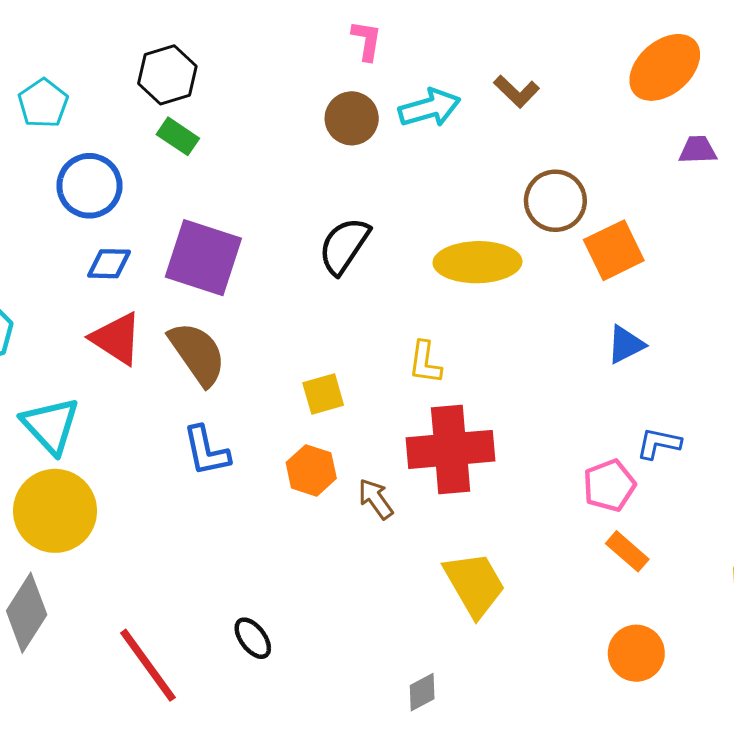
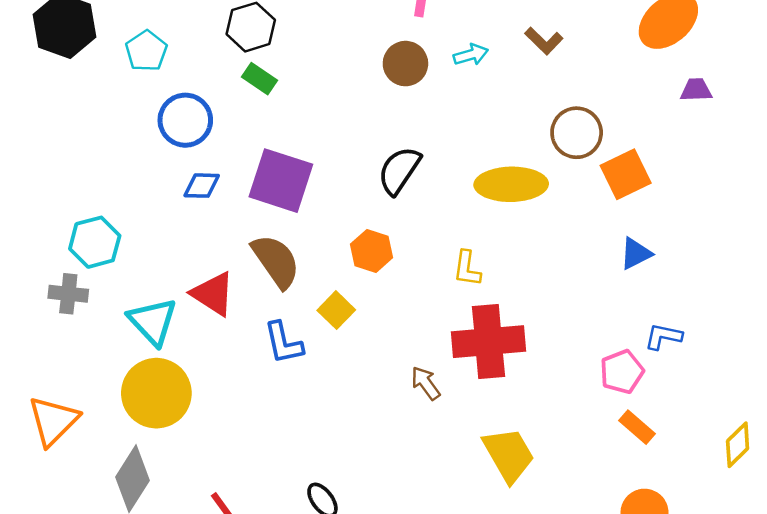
cyan arrow: (430, 108) -> (471, 55), size x0.7
red triangle: (116, 339) -> (213, 294), moved
yellow square: (323, 394) -> (336, 310), moved, turned -30
orange hexagon: (311, 470) -> (371, 251), moved

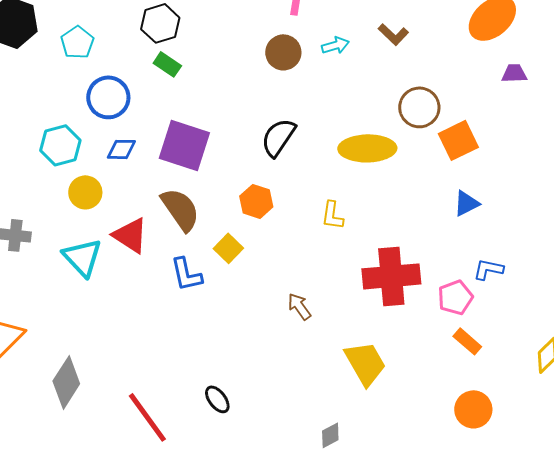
cyan hexagon: (95, 242) -> (60, 145), moved
red cross: (489, 342) -> (391, 276), moved
yellow circle: (156, 393) -> (85, 192), moved, size x0.6

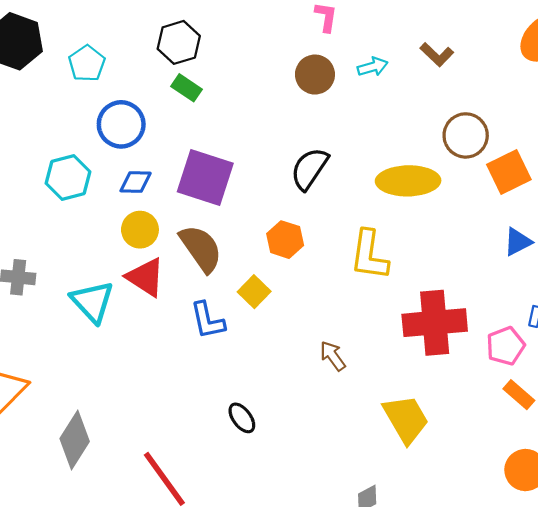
yellow circle: (85, 192) -> (140, 230), moved
yellow L-shape: (332, 215) -> (369, 255), size x1.6
black ellipse: (217, 399) -> (242, 418), moved

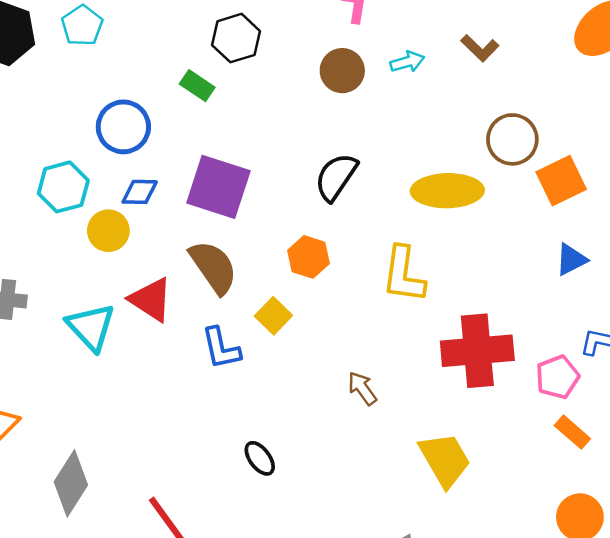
black hexagon: (179, 42) -> (236, 38), moved
cyan pentagon: (87, 63) -> (82, 26), moved
yellow circle: (140, 230) -> (108, 231), moved

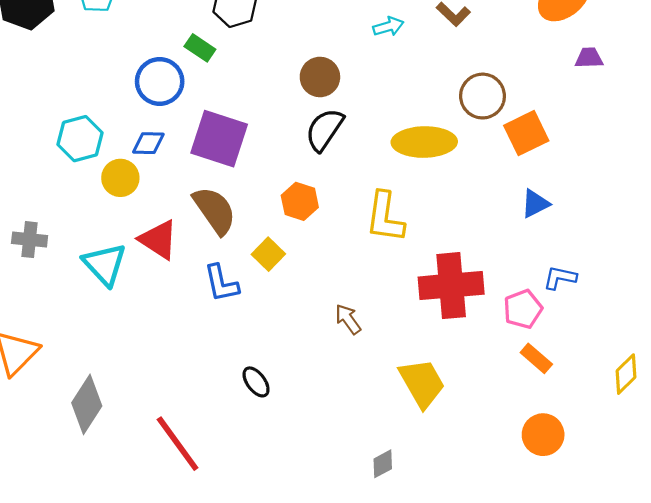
brown circle: (342, 71) -> (320, 77), moved
blue circle: (123, 127) -> (160, 81), moved

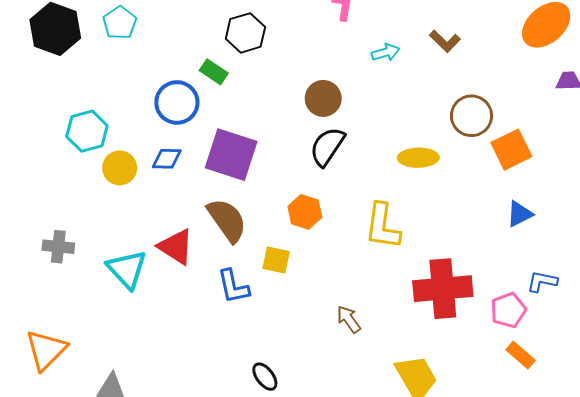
cyan hexagon: (80, 139) -> (87, 131), moved
yellow ellipse: (424, 142) -> (418, 158), size x0.7
yellow circle: (120, 178) -> (120, 168), moved
yellow square: (268, 254) -> (276, 260), turned -32

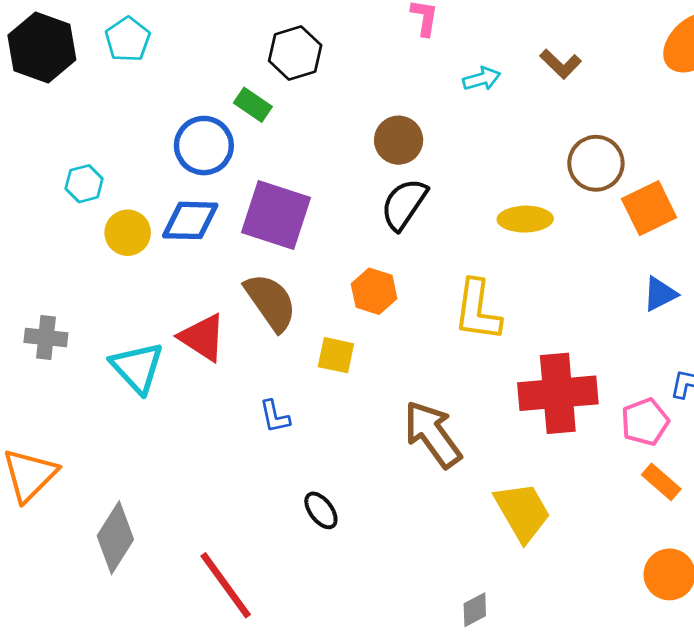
cyan hexagon: (87, 131) -> (84, 184), size x0.7
blue diamond: (167, 159) -> (190, 220), size x1.4
blue L-shape: (233, 287) -> (275, 416), moved, size x0.7
brown arrow: (349, 319) -> (433, 434), size x1.8

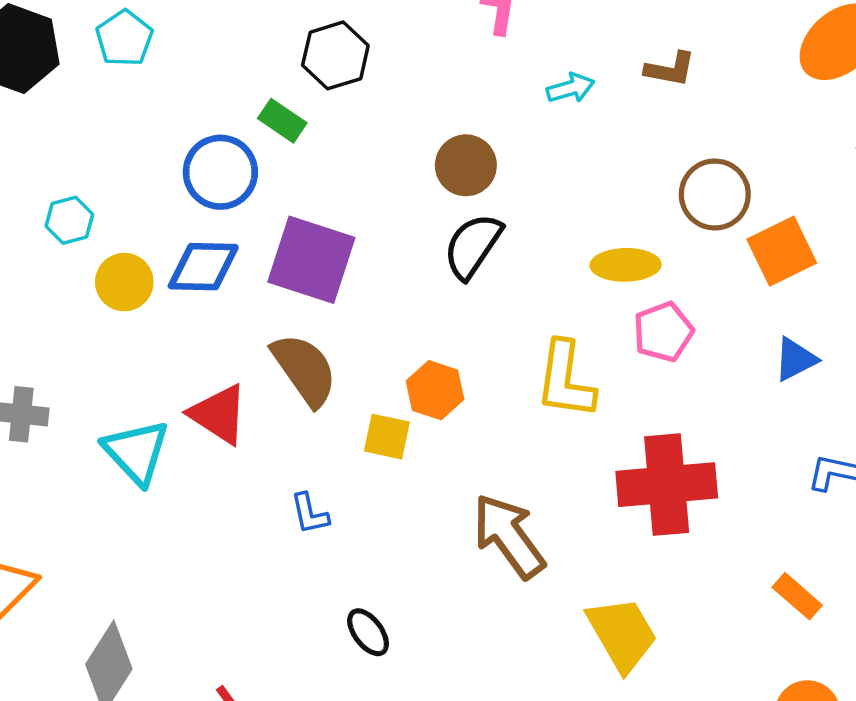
brown L-shape: (561, 64) -> (670, 69), turned -33
orange hexagon: (374, 291) -> (435, 390), moved
pink pentagon: (645, 422) -> (663, 332), moved

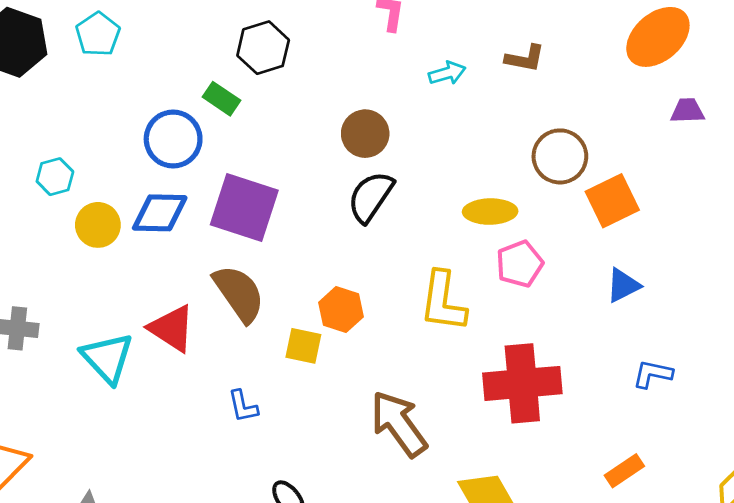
orange rectangle: (797, 596) -> (624, 471), turned -75

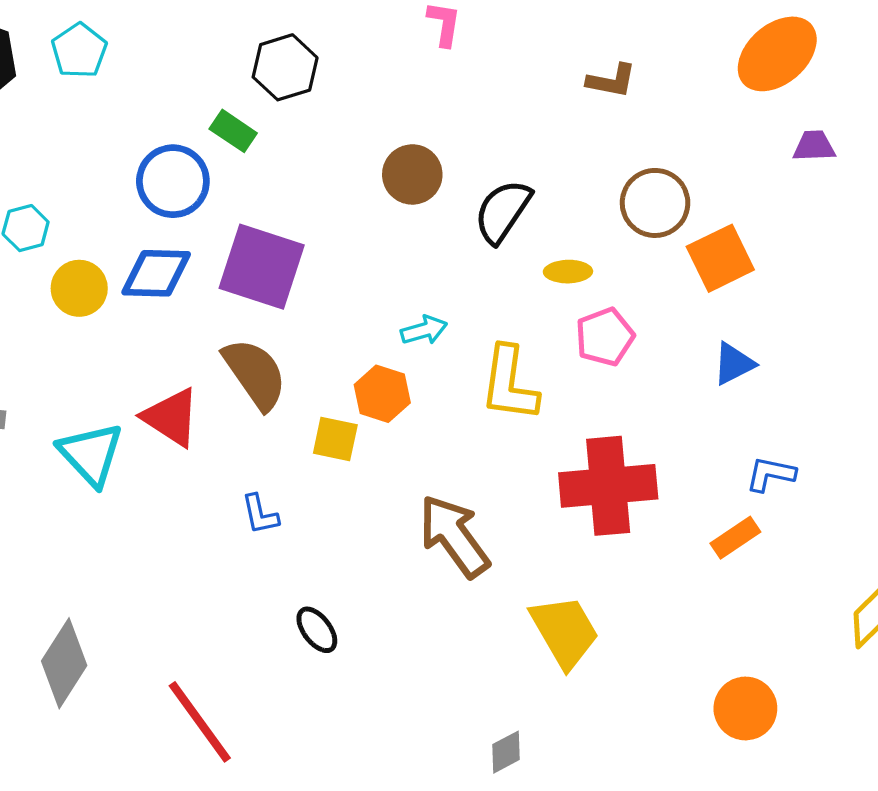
cyan arrow: (447, 73) -> (424, 330), moved
black semicircle: (371, 197) -> (503, 211), moved
yellow ellipse: (490, 212) -> (568, 272), size x0.7
orange rectangle: (624, 471) -> (735, 538), moved

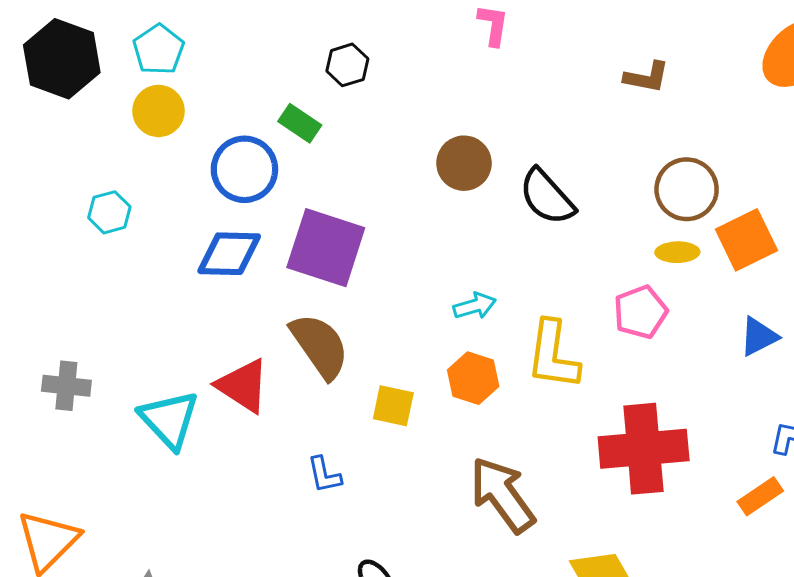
black hexagon: (285, 67) -> (347, 65), size x0.7
black semicircle: (503, 211) -> (547, 197), turned -76
yellow ellipse: (568, 272) -> (677, 252), moved
yellow circle: (79, 288) -> (158, 111), moved
orange hexagon: (382, 394) -> (473, 378), moved

